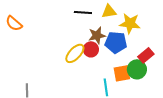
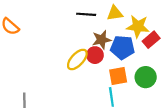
red rectangle: (146, 55) -> (151, 40), moved
orange square: (122, 73) -> (118, 76), moved

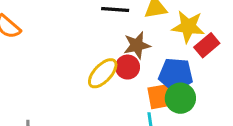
blue pentagon: (122, 47) -> (176, 75), moved
green circle: (146, 77) -> (180, 98), moved

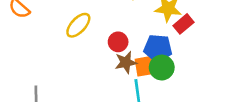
brown star: (137, 45) -> (126, 62), moved
yellow ellipse: (103, 73) -> (78, 25), moved

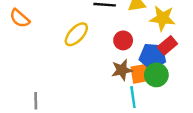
red rectangle: (184, 24) -> (167, 45), moved
red circle: (118, 42) -> (123, 40), moved

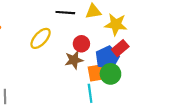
blue pentagon: (153, 56) -> (107, 58), turned -30
brown star: (122, 70) -> (74, 60), moved

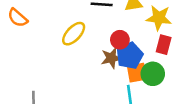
red rectangle: (120, 48) -> (164, 45), turned -35
blue pentagon: (107, 58) -> (130, 56), moved

